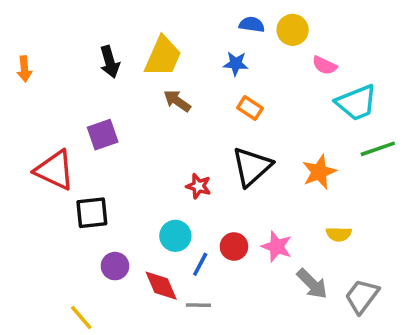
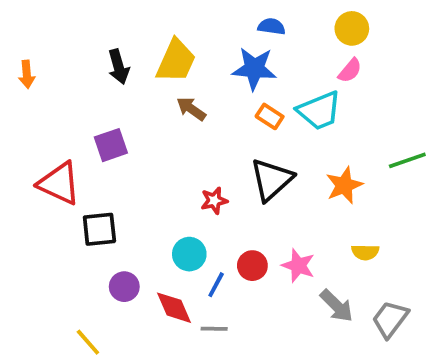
yellow circle: (293, 30) -> (352, 28), moved
blue star: (236, 64) -> (254, 69), size x1.6
pink semicircle: (325, 65) -> (350, 71), turned -75
cyan trapezoid: (356, 103) -> (319, 111), moved
red star: (198, 186) -> (214, 201), turned -30

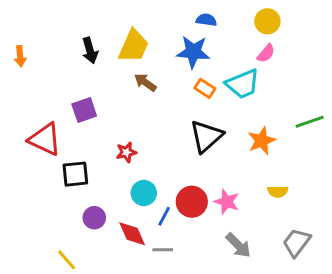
red star: (214, 201) -> (126, 152), moved
red circle: (252, 266) -> (192, 202), size x1.4
gray arrow: (337, 306) -> (238, 245), moved

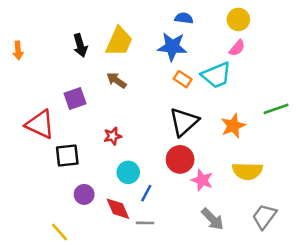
brown arrow: (145, 82) -> (117, 80), moved
yellow semicircle: (278, 192) -> (247, 171), size x1.6
red circle: (192, 202) -> (180, 159), moved

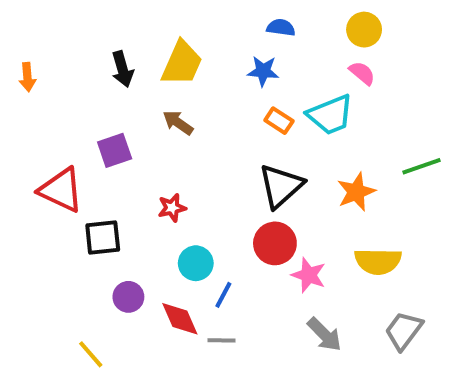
blue star: (172, 47) -> (263, 71), size x0.7
pink semicircle: (237, 48) -> (362, 73), turned -90

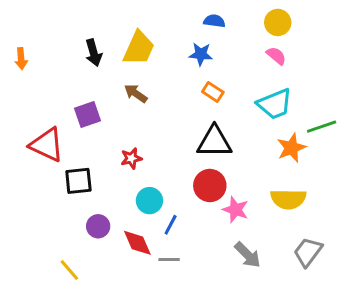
cyan trapezoid: (330, 115) -> (275, 104), moved
black triangle: (281, 186) -> (214, 142), turned 42
orange star: (356, 192) -> (291, 148), moved

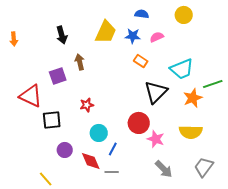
yellow trapezoid: (139, 48) -> (106, 32), moved
pink semicircle: (276, 56) -> (157, 37), moved, turned -64
brown arrow: (136, 93) -> (80, 62), moved, turned 42
black triangle: (214, 142) -> (156, 92), moved, turned -45

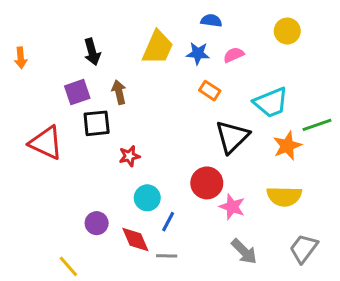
yellow circle: (184, 15) -> (287, 31), moved
purple square: (58, 76) -> (77, 92), moved
black square: (52, 120) -> (97, 123), moved

